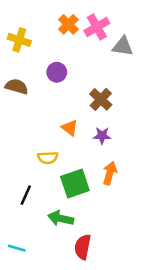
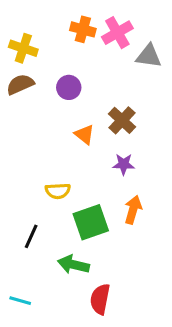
orange cross: (68, 24) -> (83, 29), turned -30
brown semicircle: (17, 86) -> (20, 84), moved, turned -40
orange triangle: (70, 128) -> (84, 134), moved

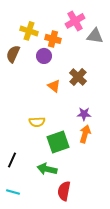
orange cross: (83, 29) -> (53, 39), moved
yellow cross: (23, 48) -> (29, 31), moved
brown semicircle: (20, 84) -> (13, 54), turned -42
purple star: (124, 164) -> (84, 114), moved
black line: (31, 236) -> (12, 160), moved

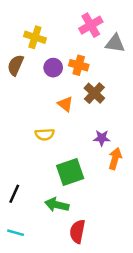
orange cross: (53, 39) -> (79, 65), moved
yellow semicircle: (37, 122) -> (45, 134), moved
orange arrow: (85, 134) -> (115, 159), moved

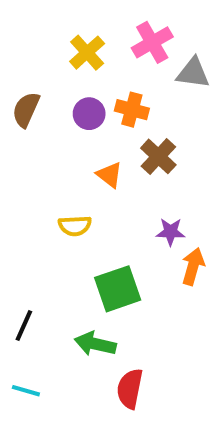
yellow cross: (35, 37) -> (87, 53), moved, turned 30

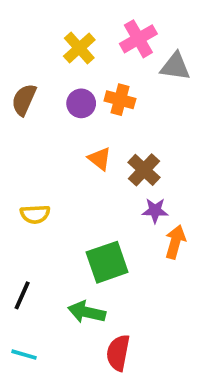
brown cross: (158, 156) -> (144, 170), moved
yellow semicircle: (75, 226) -> (35, 214), moved

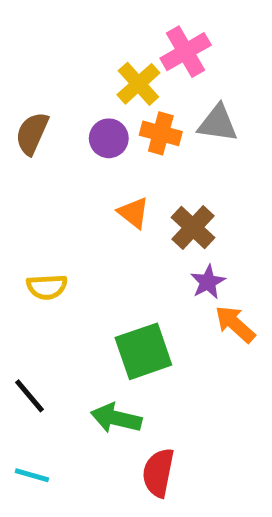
yellow cross: (79, 48) -> (138, 84), moved
gray triangle: (175, 66) -> (218, 123), moved
purple star: (155, 211) -> (208, 282), turned -30
orange arrow: (175, 242) -> (235, 324), turned -64
black line: (22, 295) -> (30, 396), turned -64

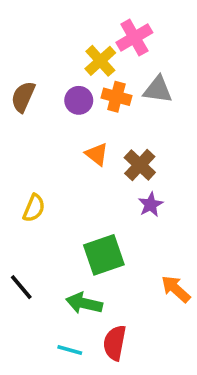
yellow semicircle: (47, 287) -> (34, 208), turned -64
orange arrow: (235, 324) -> (176, 289), moved
cyan line: (32, 475) -> (70, 350), moved

